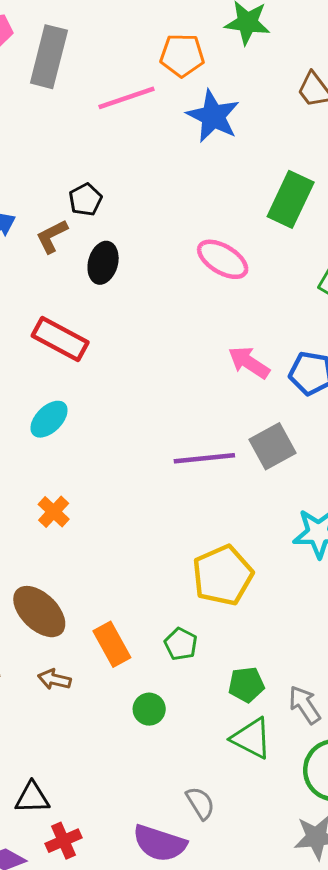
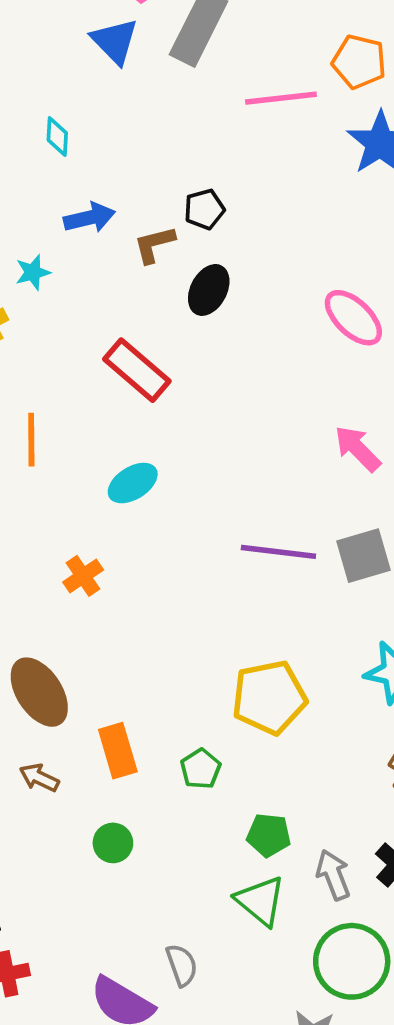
cyan ellipse: (49, 419) -> (133, 483), moved
green circle: (149, 709) -> (113, 843), moved

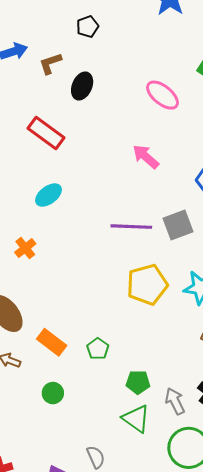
black pentagon: (204, 209) -> (88, 27), moved
pink arrow: (358, 449) -> (146, 157), moved
yellow pentagon: (269, 697) -> (147, 285), moved
orange rectangle: (118, 751) -> (52, 342), turned -32

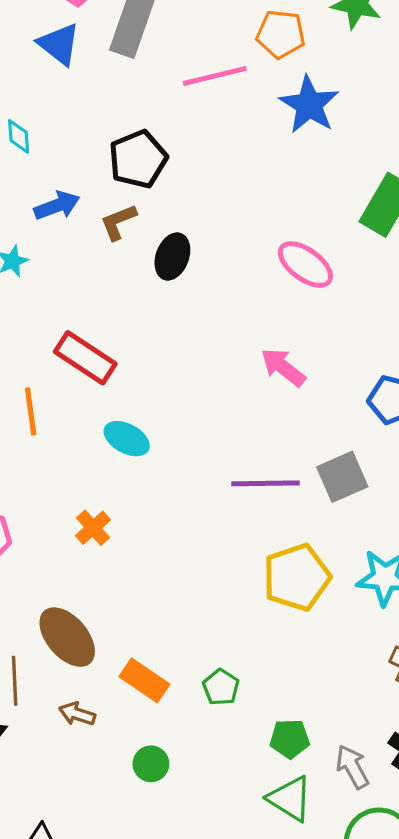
black pentagon: (88, 27) -> (138, 159), moved, size x1.6
red rectangle: (46, 133) -> (85, 358), moved
cyan ellipse: (49, 195) -> (127, 439), turned 68

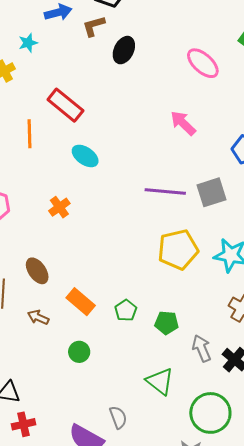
brown ellipse: (67, 637) -> (37, 271), size x0.7
green pentagon: (290, 739) -> (167, 323), moved
gray arrow: (352, 767) -> (202, 348), moved

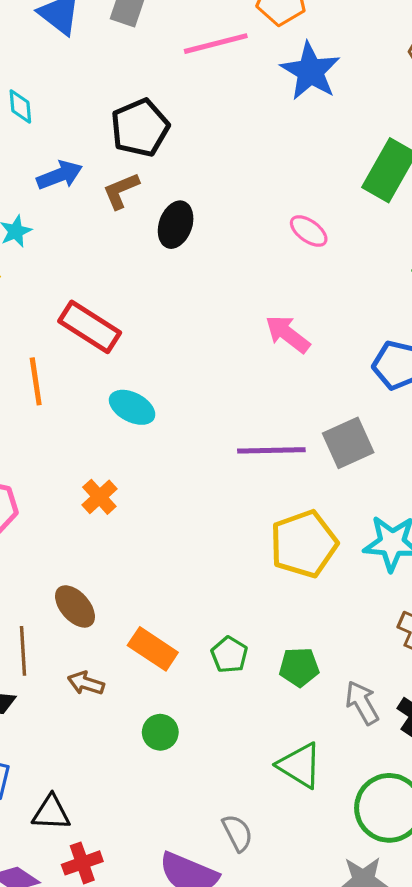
pink ellipse: (203, 63) -> (309, 231), size x0.7

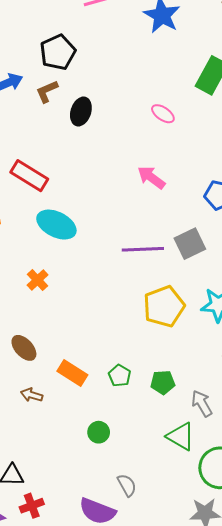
cyan ellipse: (132, 407) -> (56, 225), size x1.4
green circle: (160, 732) -> (99, 432), moved
green triangle: (300, 765) -> (181, 436), moved

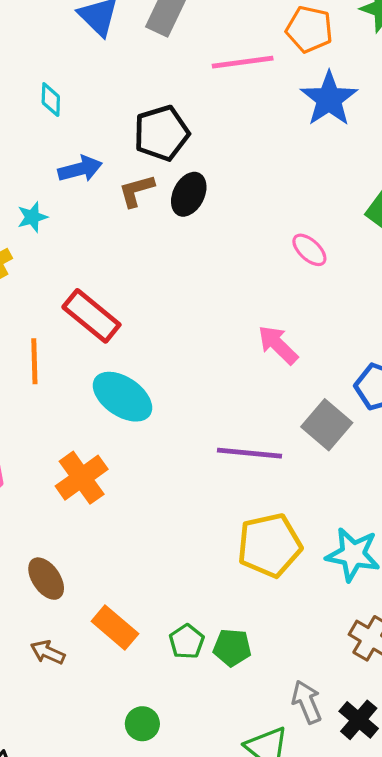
black ellipse: (81, 111) -> (189, 194), moved
gray square: (190, 244) -> (327, 425), moved, turned -32
orange cross: (38, 280) -> (82, 478), size x1.5
green pentagon: (163, 382) -> (232, 647), moved

